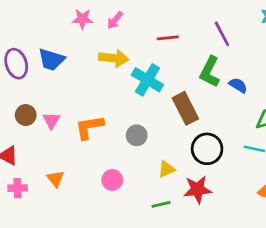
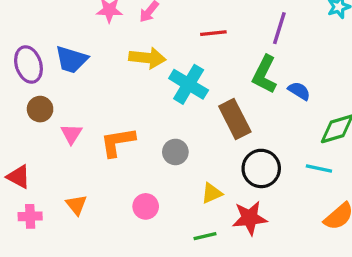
purple line: (222, 34) -> (279, 28), turned 45
brown circle: (26, 115) -> (40, 109), moved

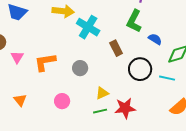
blue semicircle: (299, 91) -> (155, 39), moved
brown rectangle: (235, 119) -> (116, 48), size x0.7
black circle: (261, 168) -> (140, 69), moved
green line: (205, 236) -> (100, 111), moved

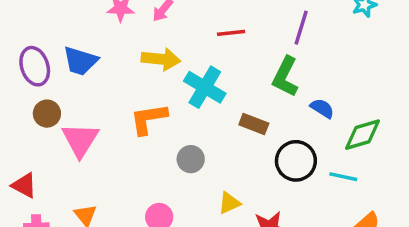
brown rectangle: (116, 48) -> (254, 124), turned -42
pink triangle: (17, 57) -> (80, 140), size x1.6
orange L-shape: (45, 62) -> (149, 119), moved

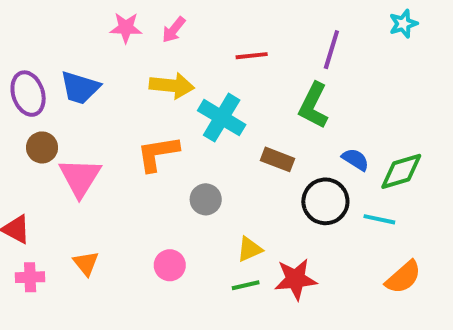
blue semicircle: (322, 108) -> (355, 159), moved

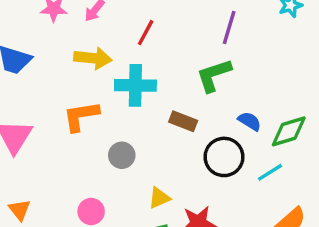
red line: (252, 56) -> (146, 33), moved, turned -56
green L-shape: (313, 106) -> (214, 75), turned 45
cyan cross: (222, 118) -> (135, 85), turned -30
cyan line: (379, 219) -> (270, 172), turned -44

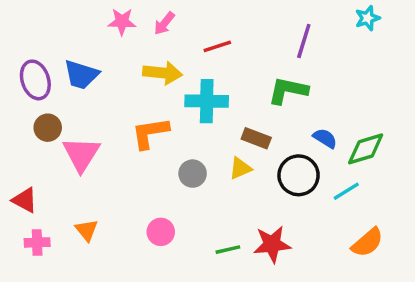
red line: (146, 33) -> (217, 46), turned 44
green L-shape: (214, 75) -> (288, 91), turned 30
yellow triangle: (159, 198) -> (240, 168), moved

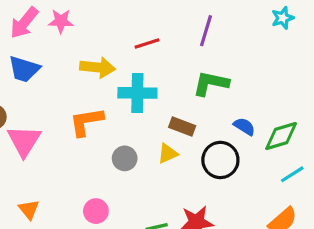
pink arrow: (164, 23) -> (24, 23), moved, size x1.5
purple line: (304, 41) -> (206, 31), moved
cyan line: (346, 191) -> (292, 174), moved

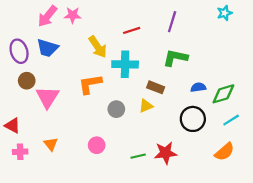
yellow arrow: (98, 67) -> (98, 47), turned 50
blue semicircle: (244, 126) -> (198, 87), turned -40
black circle: (220, 160) -> (193, 119), moved

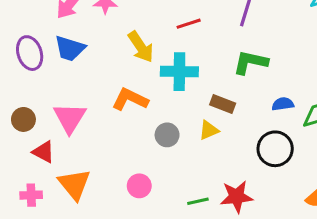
brown circle: (27, 81) -> (23, 119), moved
orange L-shape: (90, 84) -> (130, 99), turned 35
red triangle: (12, 126) -> (44, 152), moved
orange triangle: (51, 144) -> (74, 184), size x1.6

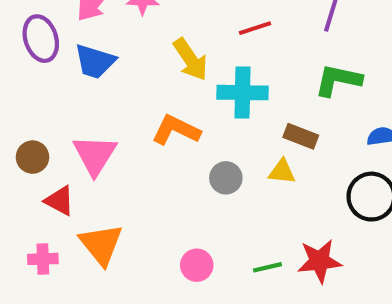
purple ellipse: (30, 53) -> (41, 39), moved
yellow triangle: (209, 130) -> (282, 172), turned 30
pink circle: (139, 186) -> (197, 265), moved

